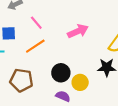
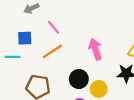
pink arrow: (78, 31) -> (95, 49), moved, turned -84

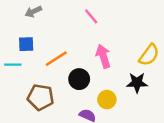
pink line: (53, 27) -> (91, 16), moved
black circle: (79, 79) -> (79, 79), moved

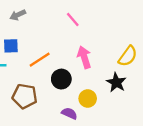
black star: (137, 83) -> (116, 82), turned 30

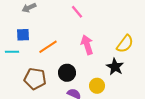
black circle: (61, 79) -> (67, 73), moved
yellow circle: (88, 98) -> (97, 86), moved

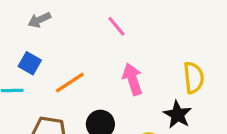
blue square: (23, 35) -> (30, 63), turned 32
yellow semicircle: (125, 44) -> (194, 78), turned -42

